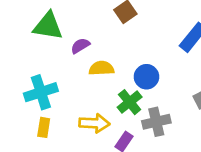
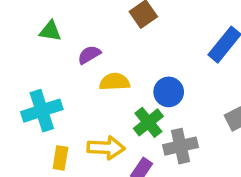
green triangle: (48, 26) -> (50, 31), size x0.6
yellow rectangle: (44, 127) -> (60, 158), moved

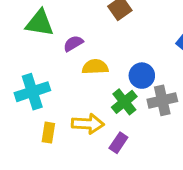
green triangle: (50, 31) -> (40, 23), size x1.5
gray cross: (181, 146) -> (162, 100), moved

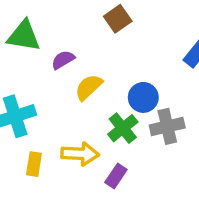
yellow semicircle: (95, 67) -> (89, 87), turned -40

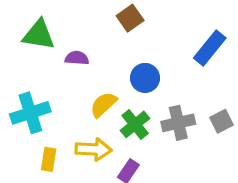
purple semicircle: (63, 60) -> (77, 58), turned 35
yellow semicircle: (89, 87) -> (103, 105), moved
blue circle: (143, 97) -> (145, 78), moved

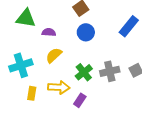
blue circle: (145, 78) -> (86, 32), moved
yellow semicircle: (103, 105) -> (54, 55), moved

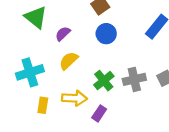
green triangle: (26, 18) -> (36, 17), turned 30
purple semicircle: (49, 32) -> (63, 34), turned -48

